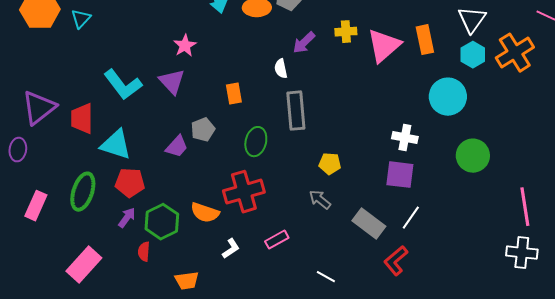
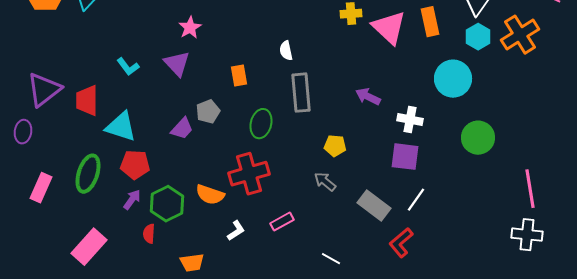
purple arrow: (304, 43) -> (368, 97), moved, turned 70
pink triangle: (384, 46) -> (389, 28), turned -36
cyan L-shape: (123, 85) -> (128, 67), size x0.6

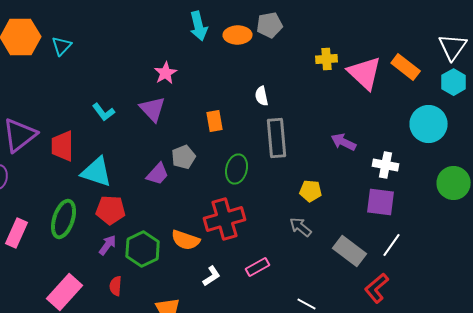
orange rectangle: (430, 22) -> (406, 67), turned -40
red semicircle: (149, 234) -> (116, 286), moved

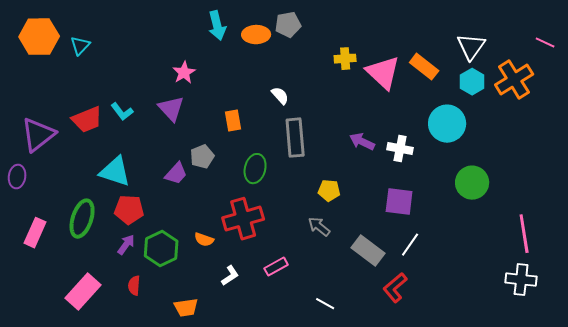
white semicircle: (262, 96) -> (280, 96), turned 150
red trapezoid: (63, 146) -> (87, 120), moved, turned -112
white cross: (386, 165) -> (400, 149), moved
orange semicircle: (186, 240) -> (204, 240), size x0.7

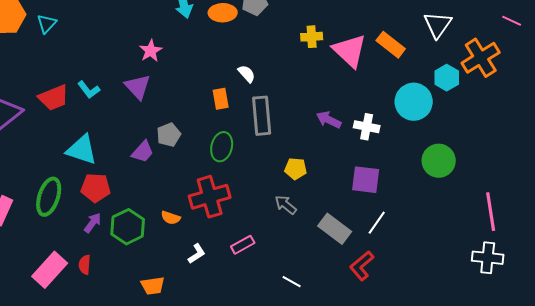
cyan hexagon: (472, 82) -> (447, 78), moved
orange rectangle: (233, 121) -> (221, 99), moved
red semicircle: (134, 286) -> (85, 265), moved

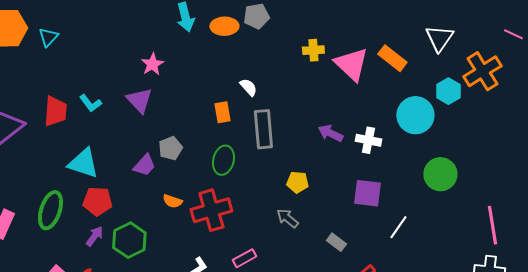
red trapezoid: (54, 98) -> (55, 111), turned -64
orange semicircle: (171, 218) -> (172, 201), moved
white line: (377, 223) -> (398, 227), moved
gray rectangle: (335, 229) -> (336, 242), size x0.6

